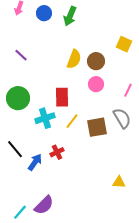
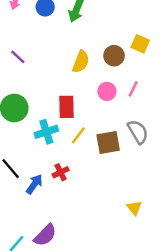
brown circle: (96, 61) -> (114, 56), moved
pink line: (128, 90) -> (133, 89), moved
yellow triangle: (119, 182) -> (134, 208), turned 48

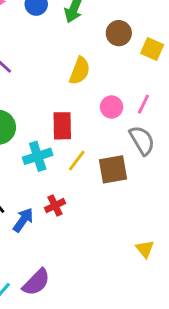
brown circle: (114, 56) -> (119, 33), moved
gray semicircle: (138, 132) -> (142, 140), moved

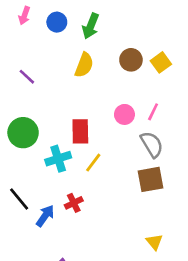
brown circle: (119, 33) -> (131, 60), moved
yellow square: (152, 49) -> (161, 62), turned 30
yellow semicircle: (80, 71) -> (84, 65), moved
brown square: (113, 169) -> (150, 179), moved

